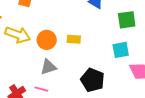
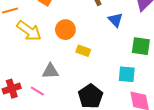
orange circle: (47, 40) -> (65, 30), moved

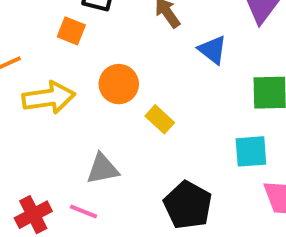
yellow arrow: (29, 31) -> (49, 98), turned -35
yellow rectangle: (83, 51) -> (160, 119), turned 32

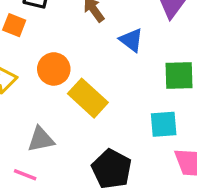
yellow rectangle: (160, 119) -> (88, 98), size x1.6

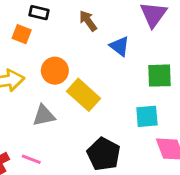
gray triangle: (41, 139) -> (44, 116), moved

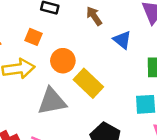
orange square: (22, 34) -> (34, 37), moved
gray triangle: (44, 116) -> (52, 101), size x1.4

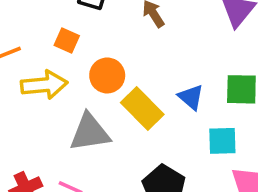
blue triangle: (122, 40) -> (191, 97), moved

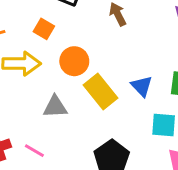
gray triangle: (90, 132) -> (55, 107), size x0.7

